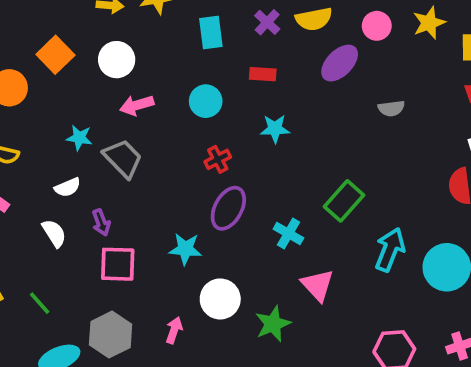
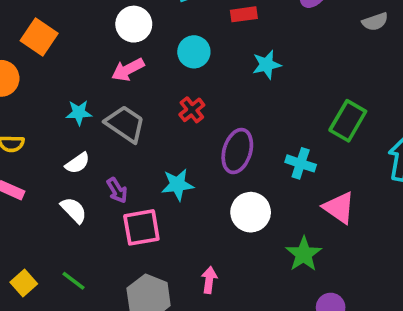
white circle: (117, 60) -> (134, 24), moved
red cross: (218, 159) -> (192, 110), moved
cyan star: (185, 249) -> (177, 185), moved
white circle: (220, 299) -> (251, 212), moved

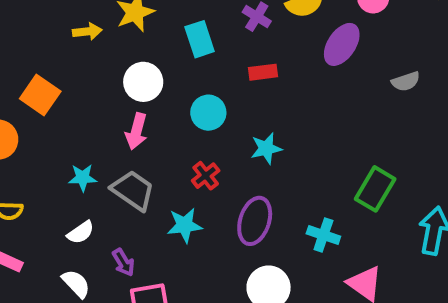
cyan star: (267, 65) -> (266, 149), moved
pink arrow: (128, 70) -> (136, 131), turned -48
cyan star: (177, 185) -> (185, 225), moved

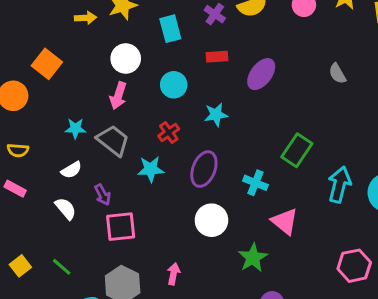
purple ellipse: (342, 44) -> (261, 74), moved
gray semicircle: (406, 81) -> (337, 74), moved, turned 75

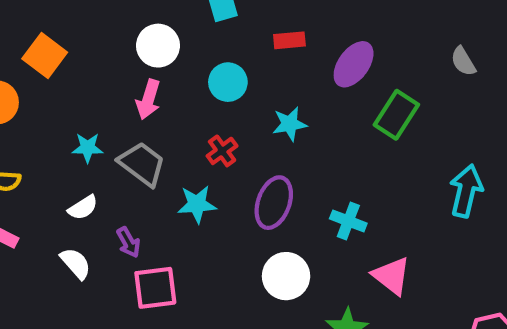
green rectangle: (297, 150) -> (396, 115), moved
cyan arrow: (339, 185) -> (466, 191), moved

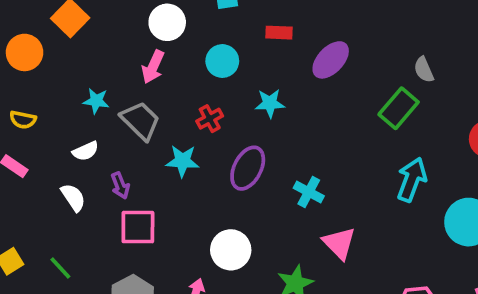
green rectangle: (396, 115) -> (399, 108), moved
white circle: (286, 276) -> (231, 250), moved

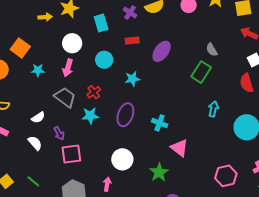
cyan star: (96, 101) -> (38, 70), moved
red cross: (210, 119) -> (94, 92), moved
cyan arrow: (412, 180) -> (213, 109), size x0.7

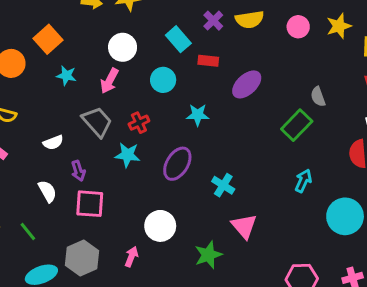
cyan rectangle: (101, 23) -> (178, 39), moved, turned -36
white semicircle: (35, 143) -> (47, 191), moved

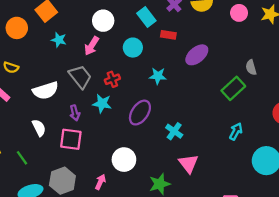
white semicircle: (53, 142) -> (46, 91), size x1.6
purple arrow: (78, 171) -> (75, 113), moved

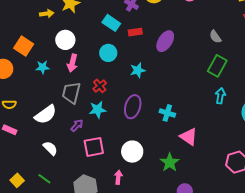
white circle: (103, 21) -> (65, 40), moved
gray trapezoid: (80, 77) -> (71, 93), turned -110
green rectangle: (233, 88) -> (217, 66), moved
purple arrow: (75, 113) -> (77, 125), turned -104
pink square: (71, 139) -> (94, 147), moved

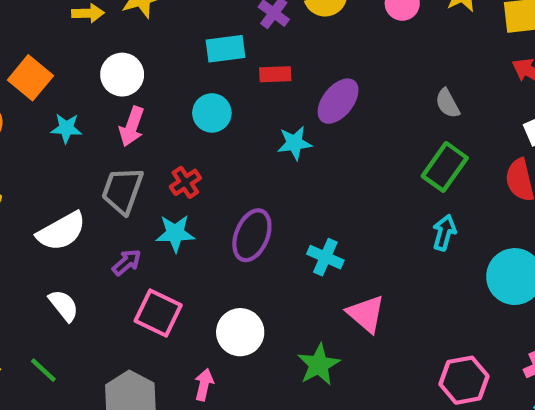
cyan rectangle: (111, 23) -> (226, 49), turned -48
cyan star: (138, 70) -> (295, 143), moved
pink square: (94, 147) -> (158, 313), turned 30

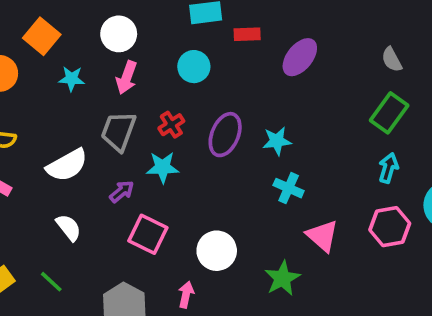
cyan star: (295, 143) -> (277, 141), moved
purple ellipse: (252, 235) -> (225, 135), moved
pink hexagon: (464, 380) -> (390, 227), moved

